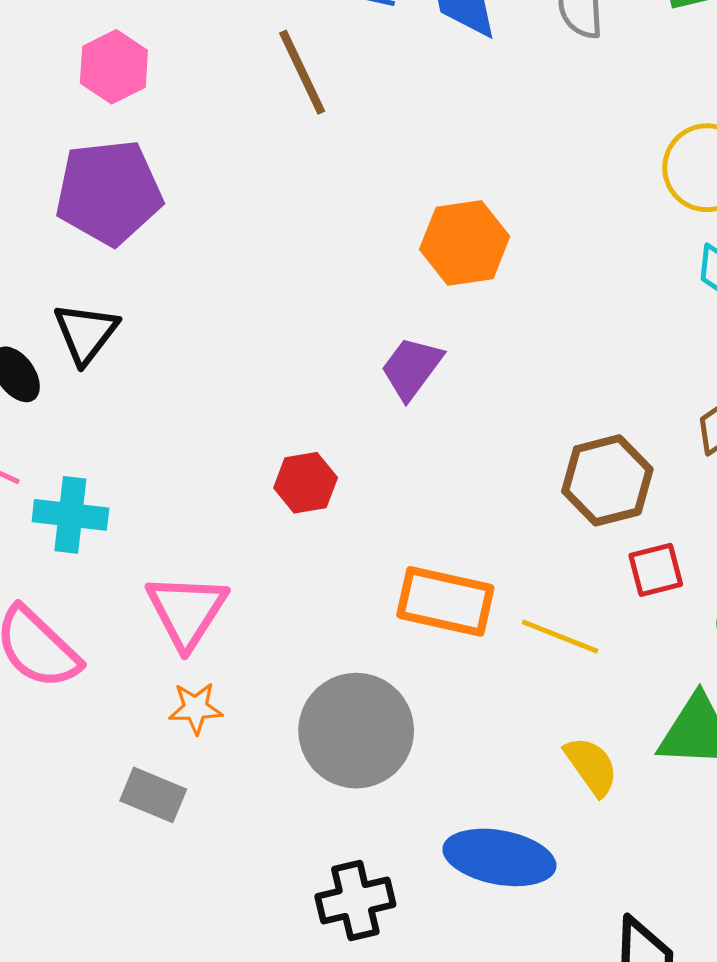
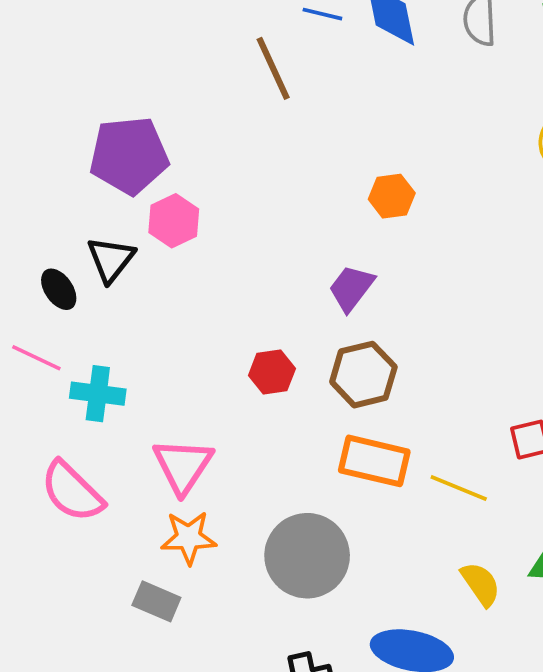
pink hexagon: (114, 67) -> (174, 221), moved
orange hexagon: (465, 243) -> (392, 196), size x0.7
brown hexagon: (607, 480) -> (363, 375), moved
orange star: (196, 708) -> (189, 538), size x1.4

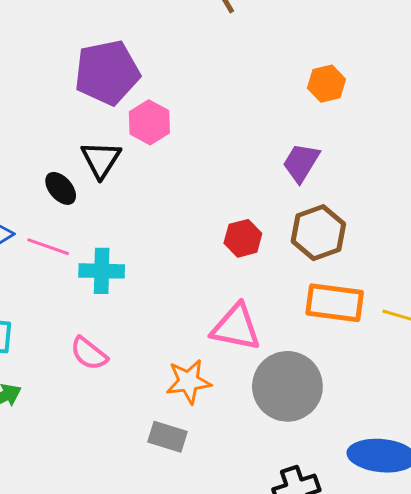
pink triangle: (183, 466) -> (236, 327), moved, turned -46
pink semicircle: (72, 491) -> (89, 354), size x0.7

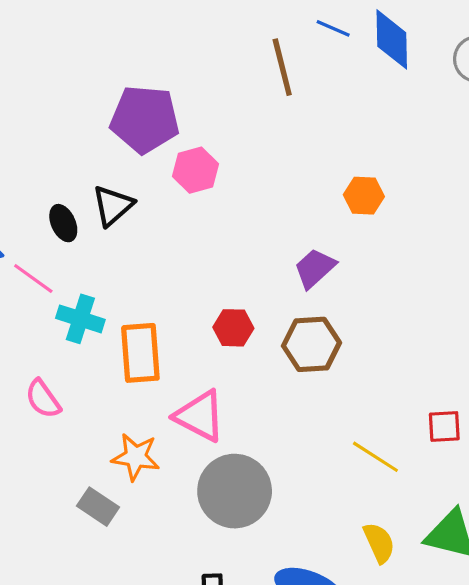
pink hexagon: (149, 122) -> (195, 170), moved
orange rectangle: (335, 303) -> (140, 353), moved, turned 62

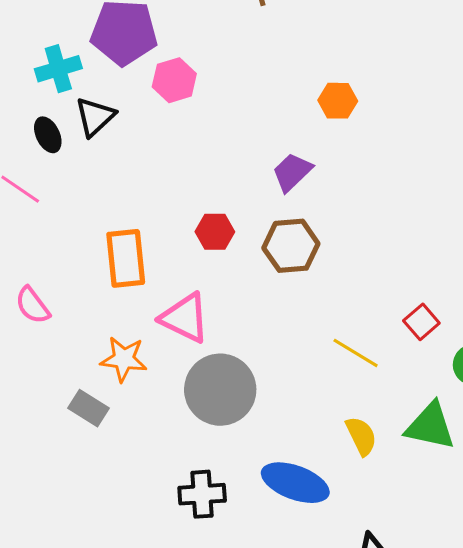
cyan cross: (80, 319) -> (58, 69), moved, turned -33
red square: (444, 426) -> (421, 322), turned -36

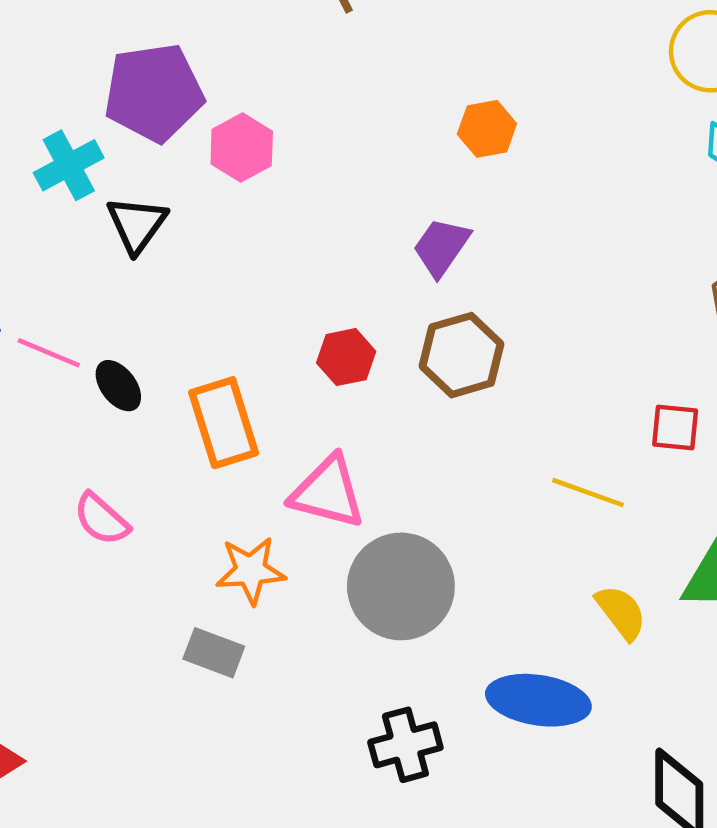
black ellipse: (48, 135) -> (118, 386), moved
red square: (421, 322) -> (675, 427), turned -32

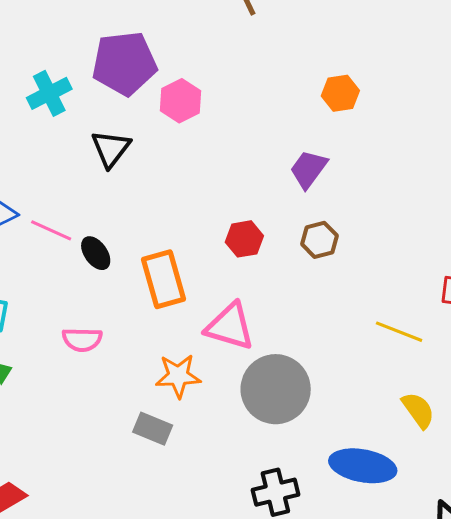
cyan cross: (69, 165) -> (49, 93), moved
brown hexagon: (462, 355) -> (319, 240), size x0.7
pink semicircle: (101, 519) -> (82, 340), turned -42

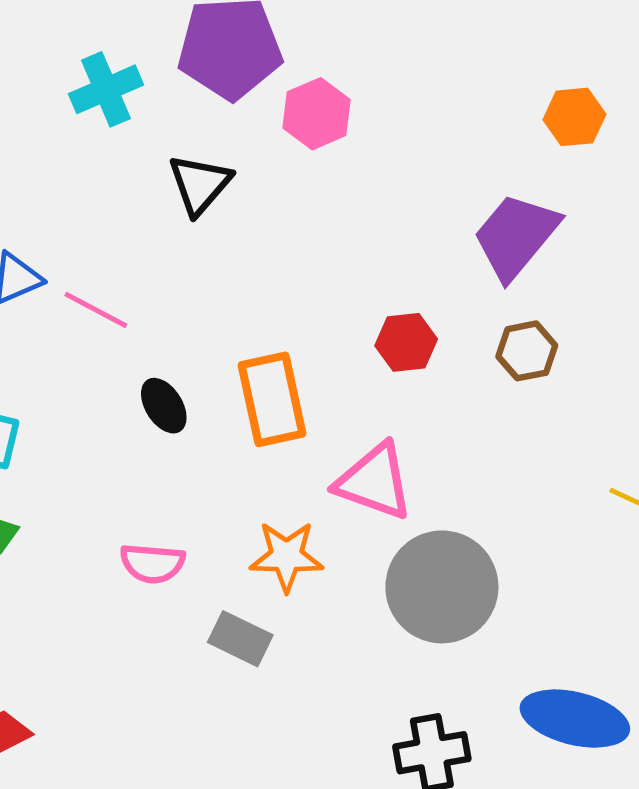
purple trapezoid: (308, 169) -> (516, 236), size x1.4
black ellipse: (96, 253) -> (164, 406), moved
pink semicircle: (82, 340) -> (152, 563), moved

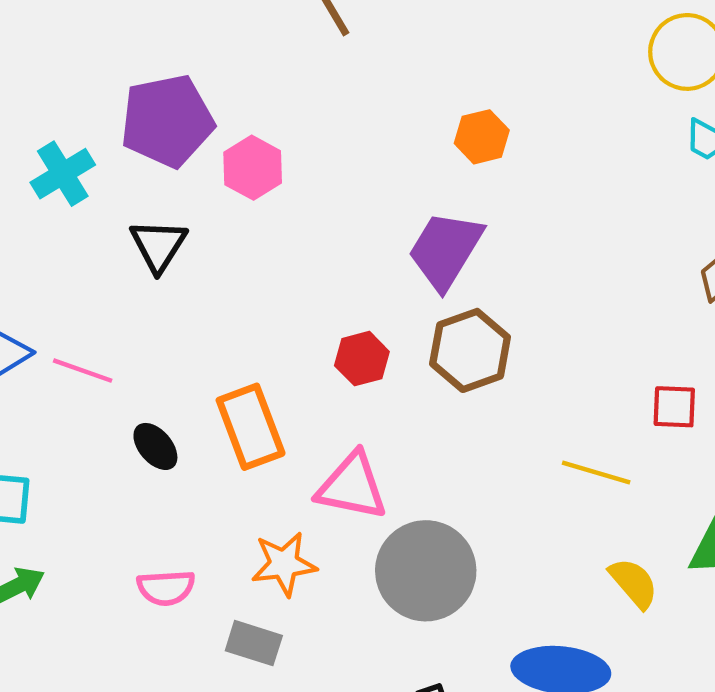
brown hexagon: (527, 351) -> (470, 350), size x1.5

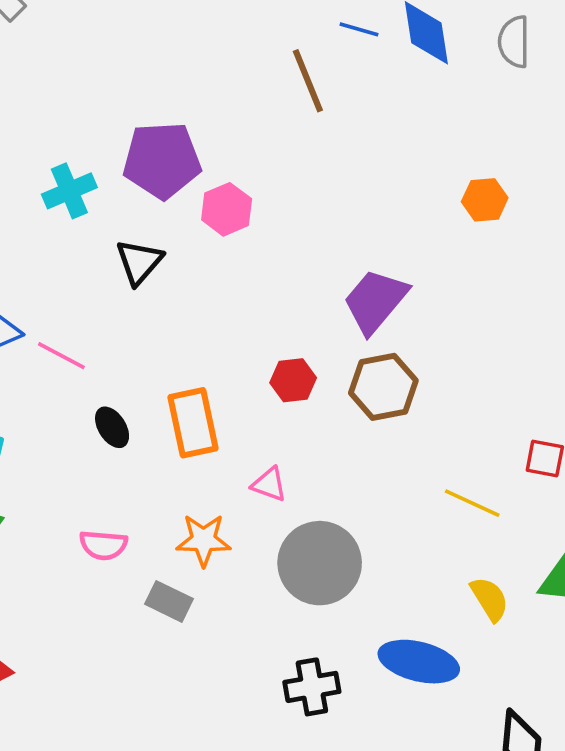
orange hexagon: (482, 137) -> (485, 200), moved
pink triangle: (352, 486) -> (269, 484), size x0.6

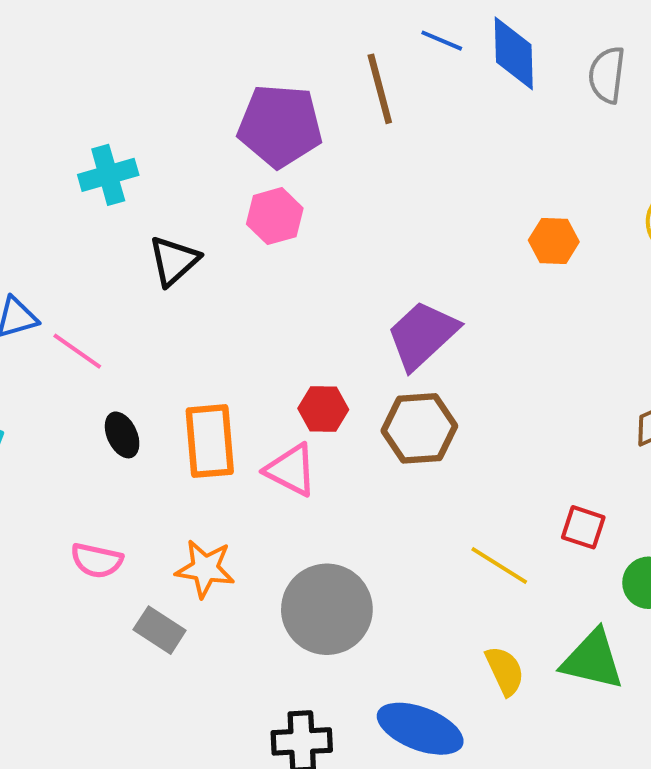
purple pentagon: (162, 160) -> (280, 126), moved
pink triangle: (269, 484) -> (291, 470), moved, size x1.4

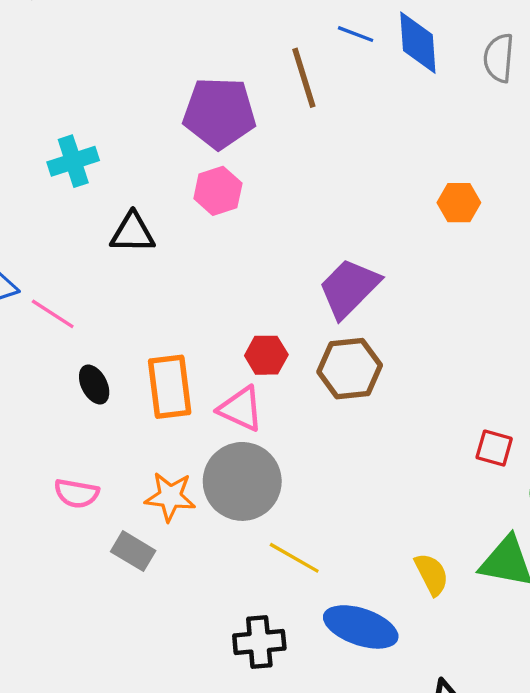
black triangle: (174, 261) -> (133, 233), turned 45
yellow line: (499, 565) -> (294, 558), moved
gray circle: (327, 609) -> (242, 481), moved

